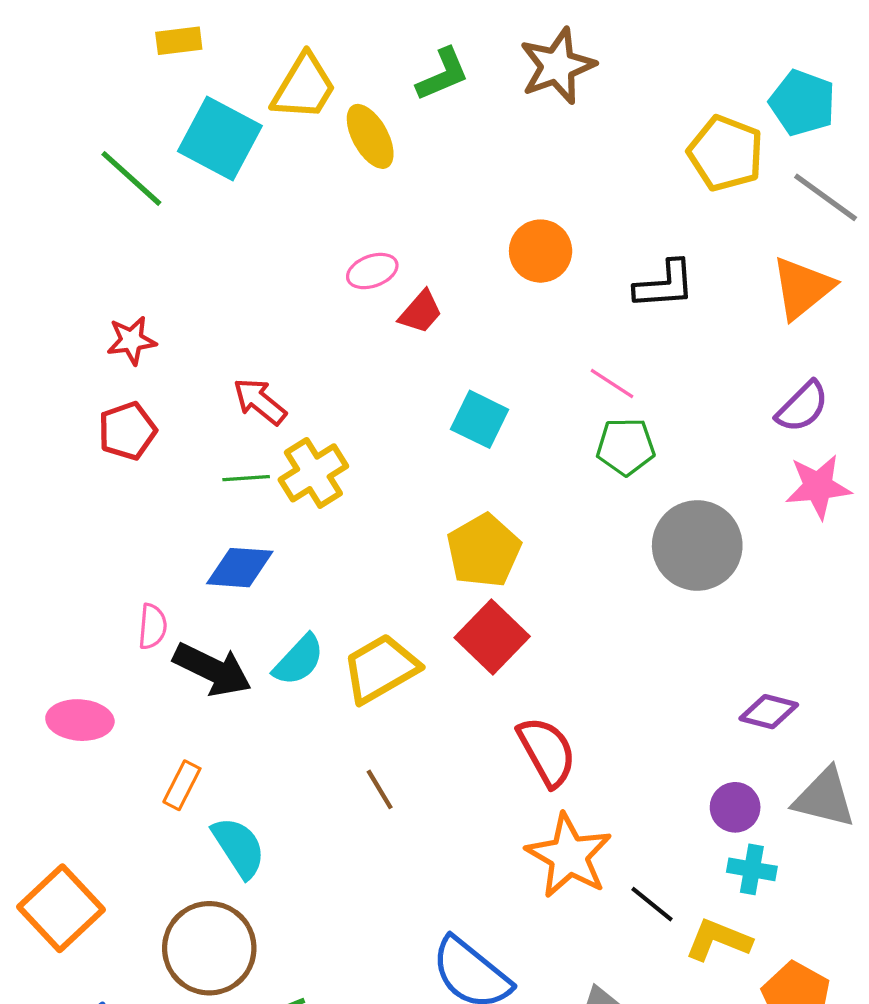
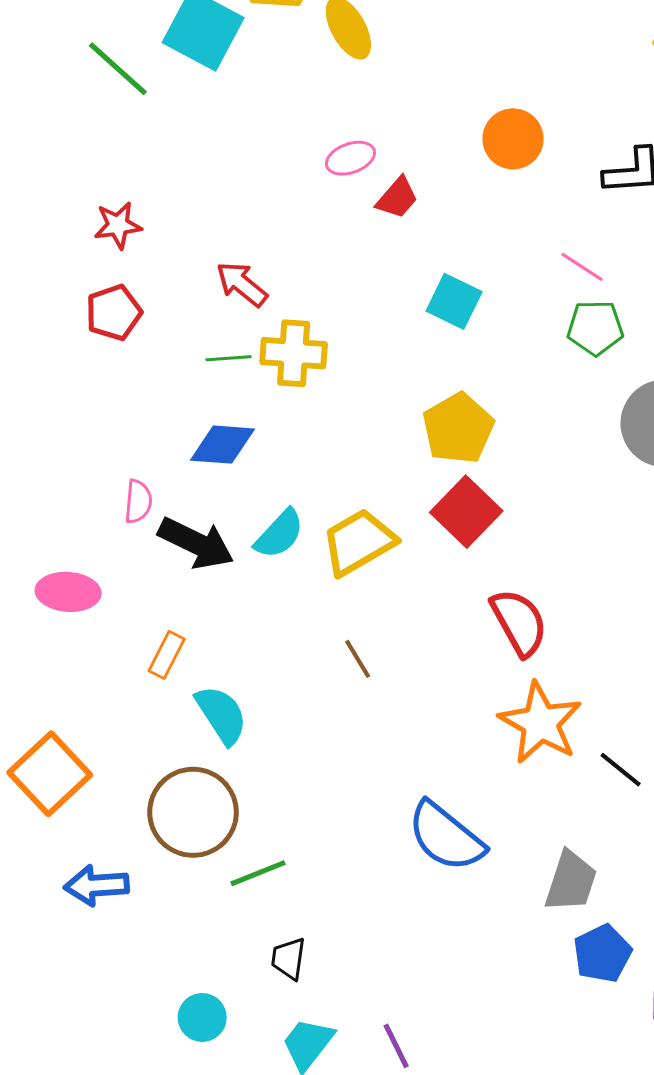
yellow cross: (313, 473) -> (294, 353), turned 36

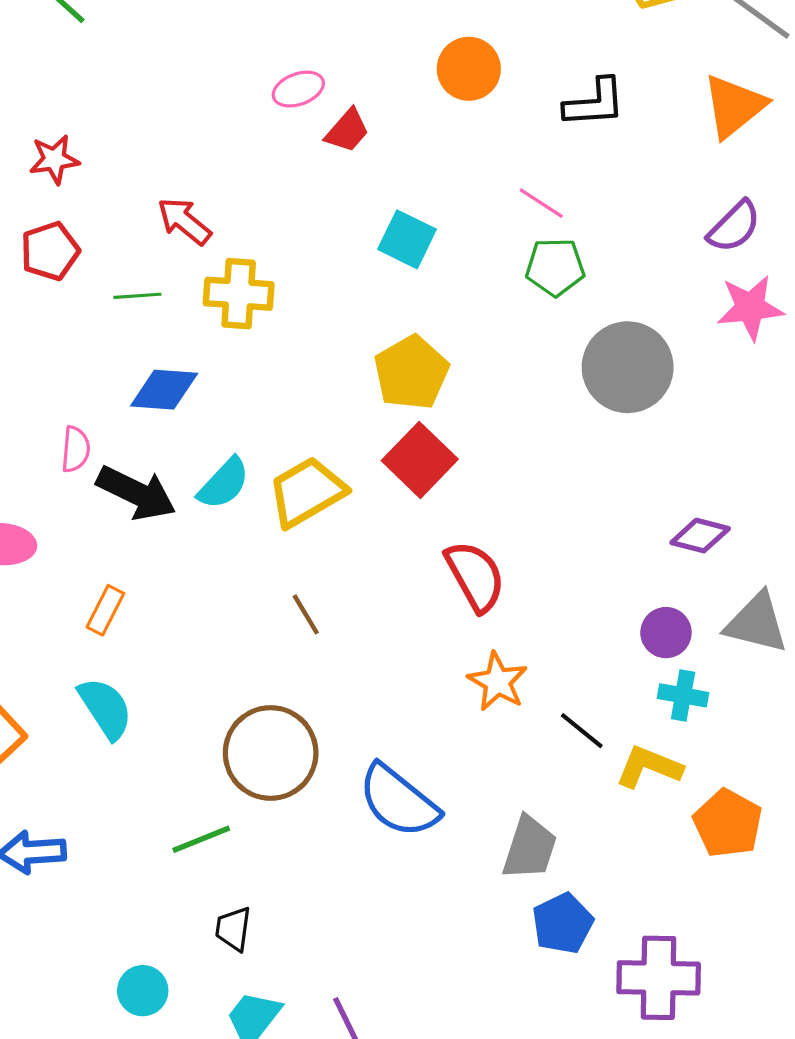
green line: (229, 358) -> (137, 296), moved
cyan semicircle: (221, 715) -> (105, 708), moved
orange star: (540, 723) -> (498, 682), size x0.7
brown circle: (193, 812) -> (271, 753), moved

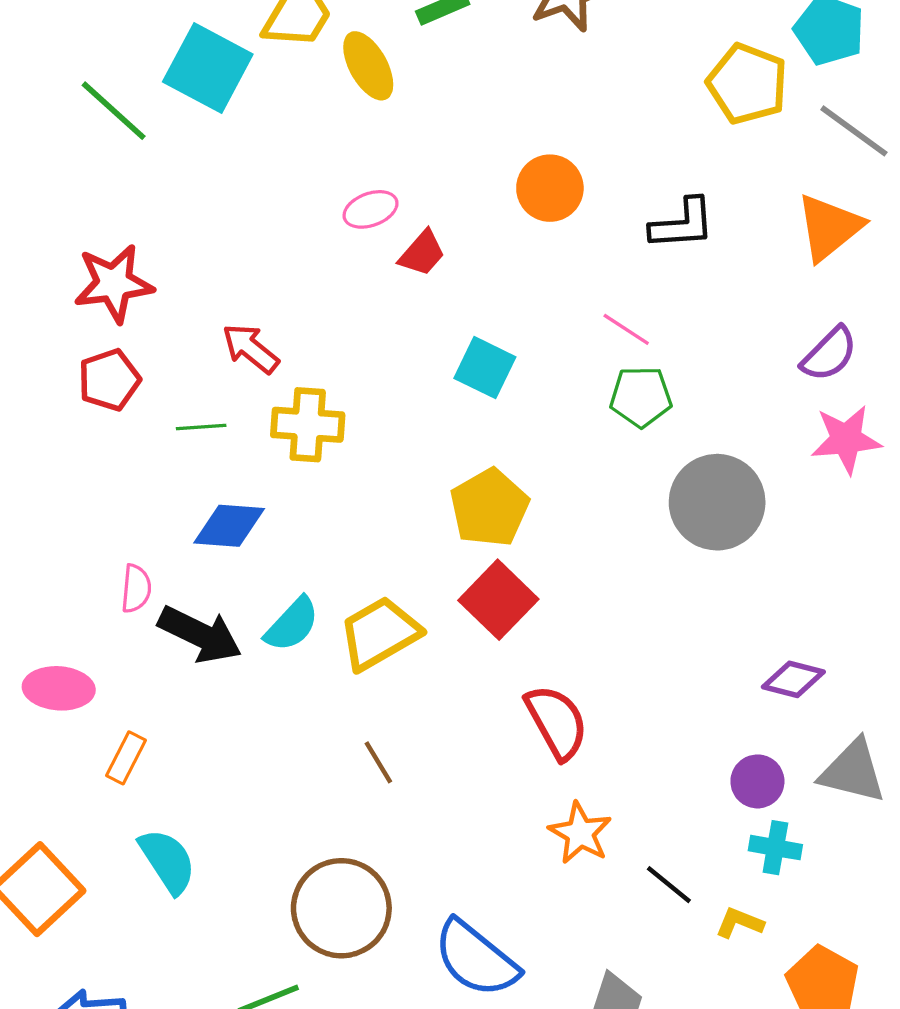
red star: (54, 159) -> (114, 283), size x1.5
orange rectangle: (105, 610) -> (126, 758), moved
yellow L-shape: (649, 767) -> (740, 923), size x0.7

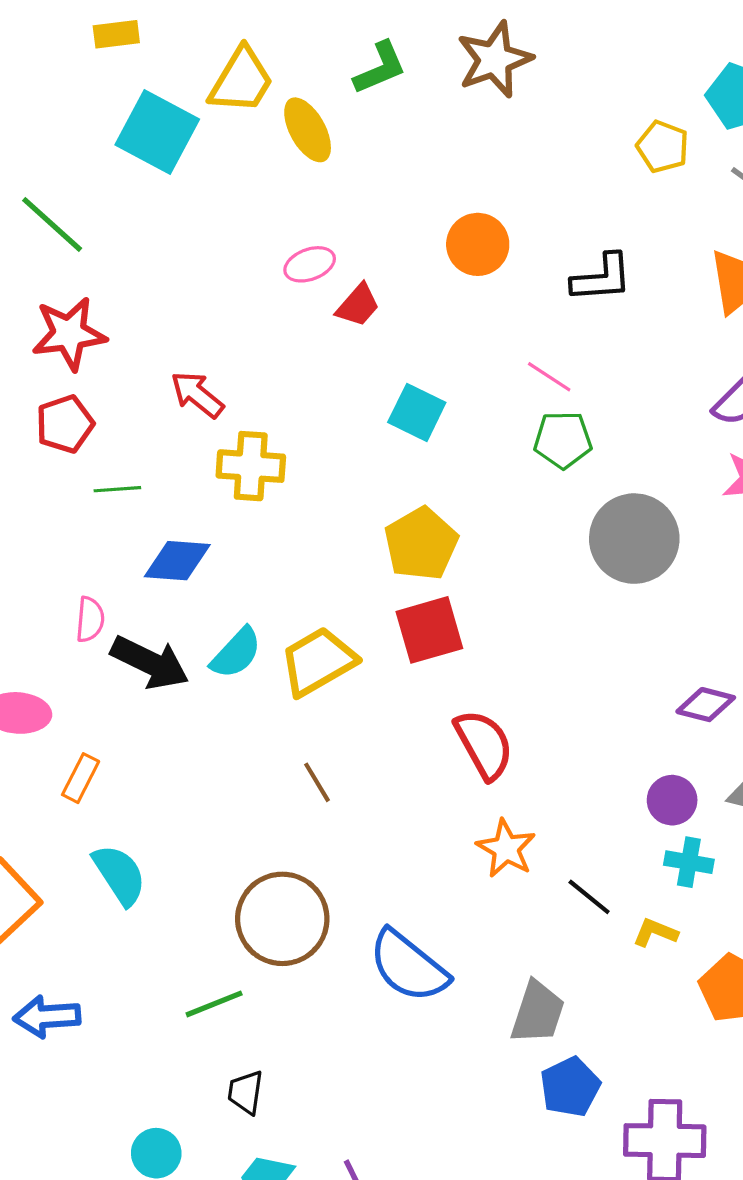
yellow pentagon: (747, 84) -> (663, 147), size x0.7
green line: (114, 111) -> (52, 224), moved
green line: (201, 427) -> (117, 489), moved
red square: (498, 600) -> (429, 630), turned 30

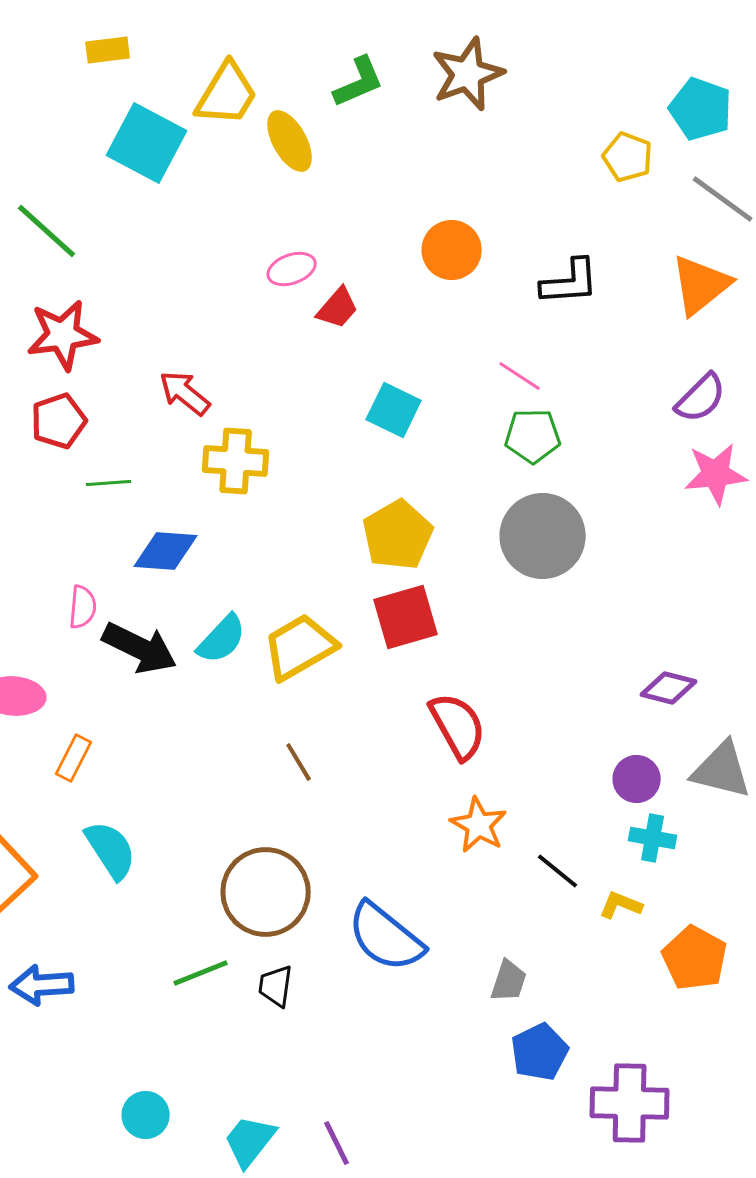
gray circle: (634, 539) -> (543, 536), moved
gray trapezoid: (538, 1012) -> (509, 981), size x0.7
black trapezoid: (246, 1092) -> (276, 986), moved

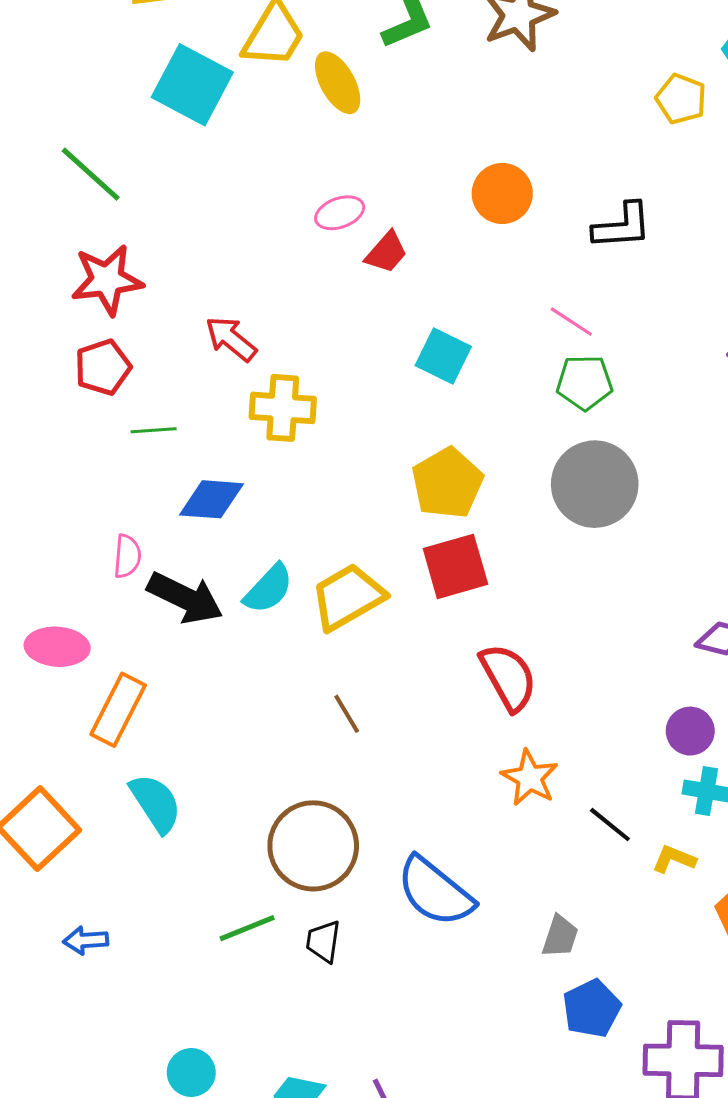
orange rectangle: (74, 758) -> (118, 710), size x1.5
blue arrow: (42, 985) -> (86, 940), size x0.7

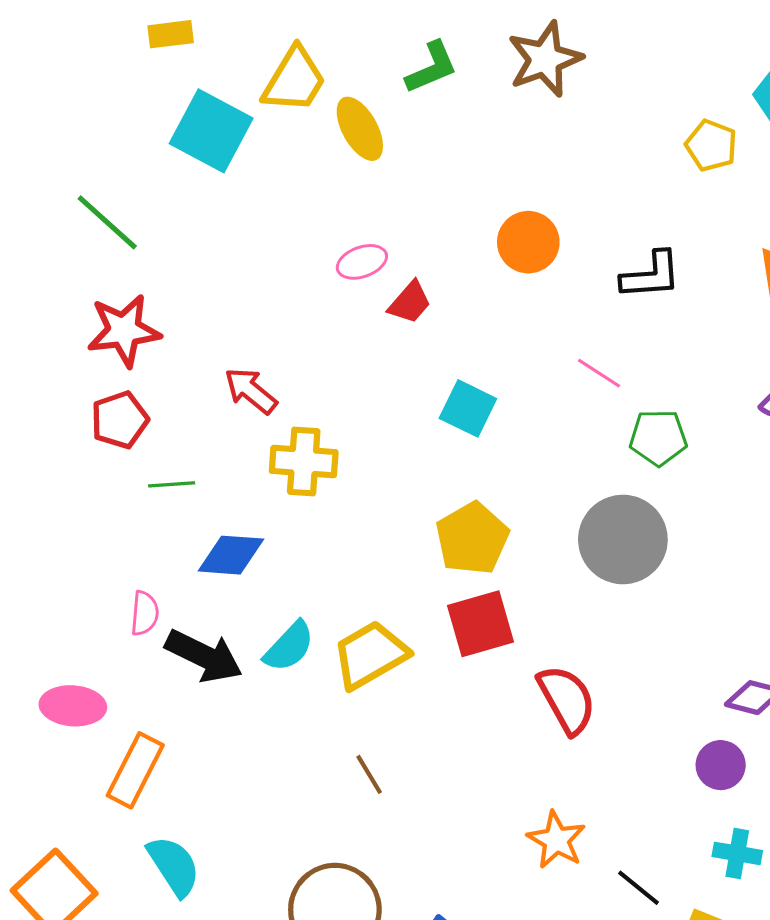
green pentagon: (585, 382) -> (658, 438), moved
red semicircle: (508, 677) -> (567, 700), moved
purple circle: (690, 731) -> (721, 765), moved

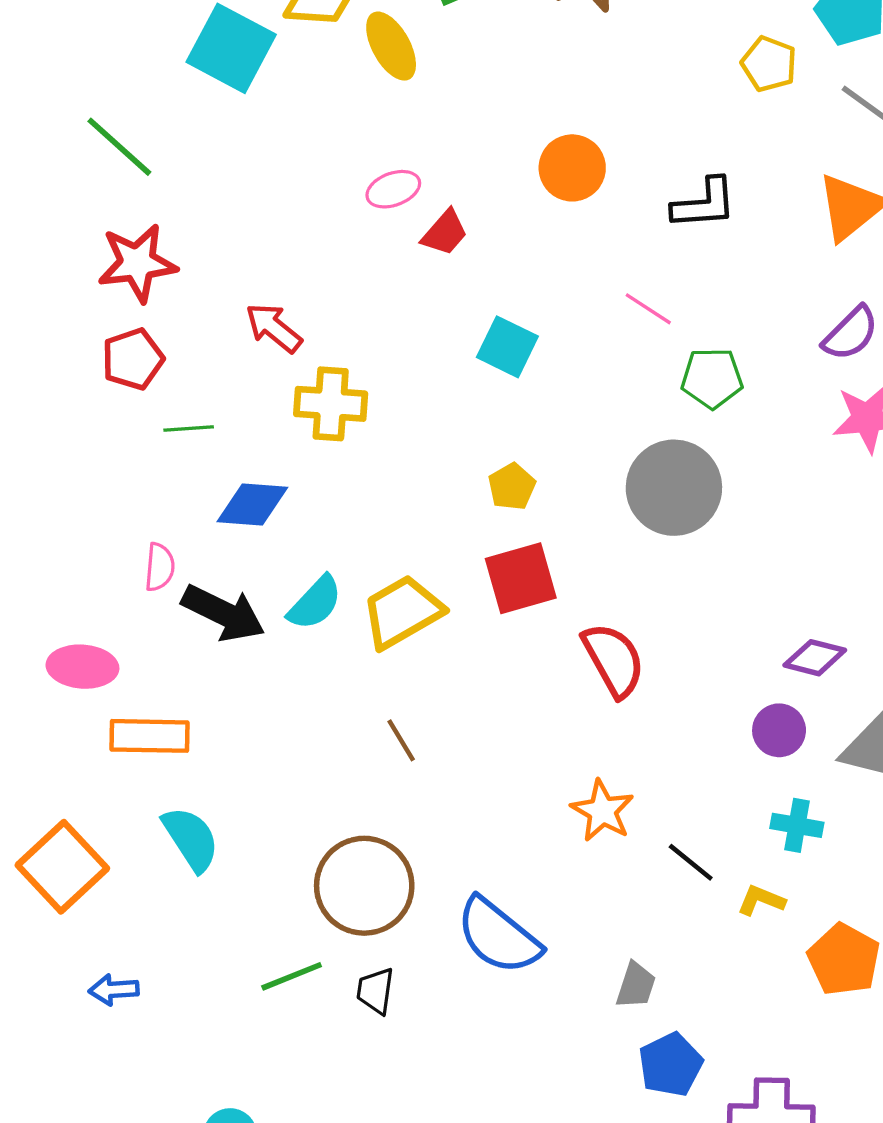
yellow pentagon: (472, 538) -> (512, 487), size x0.6
orange rectangle: (135, 770) -> (150, 736), turned 64

